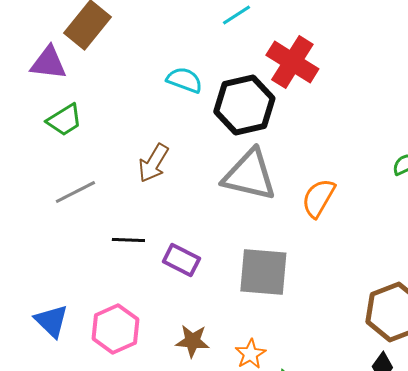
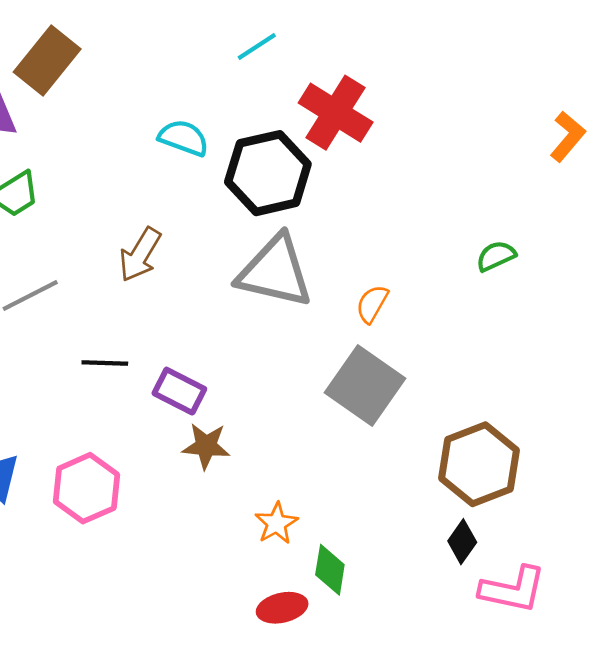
orange semicircle: (318, 198) -> (372, 304), size x0.7
gray square: (263, 272) -> (365, 385), moved, turned 30
brown star: (192, 341) -> (206, 446), moved

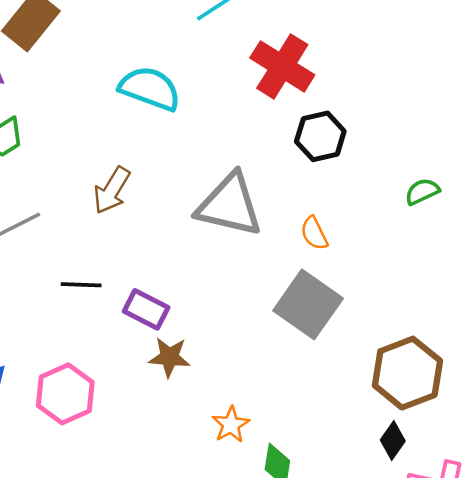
cyan semicircle: (184, 138) -> (150, 89), size x1.4
black hexagon: (268, 173) -> (320, 136), moved, size x0.7
orange semicircle: (372, 304) -> (314, 233), turned -56

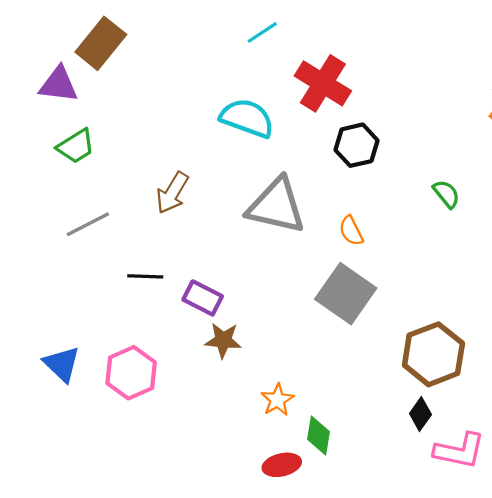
cyan semicircle: (150, 89) -> (247, 118), moved
green semicircle: (422, 192) -> (446, 194), turned 76

